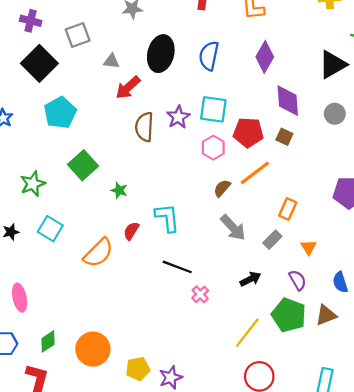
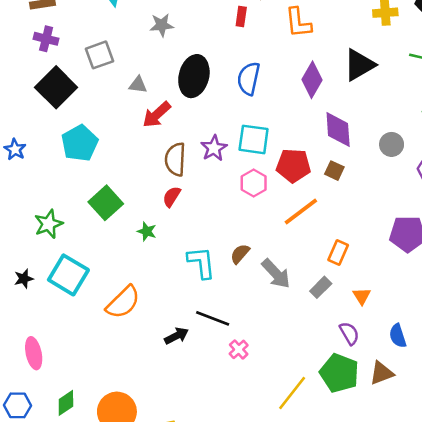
black triangle: (333, 65) -> (359, 65), moved
brown semicircle: (222, 188) -> (240, 254), moved
cyan square: (50, 229) -> (68, 275), size x1.4
red semicircle: (131, 231) -> (172, 197), moved
black arrow: (251, 279) -> (177, 336), moved

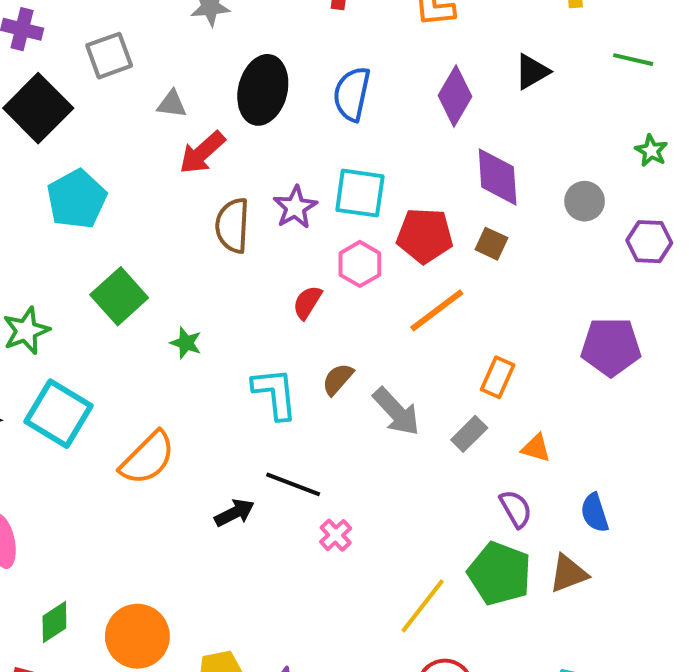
black triangle: (359, 65) -> (532, 72), size x0.7
red semicircle: (172, 197) -> (307, 302), moved
orange triangle: (362, 296) -> (536, 448), turned -42

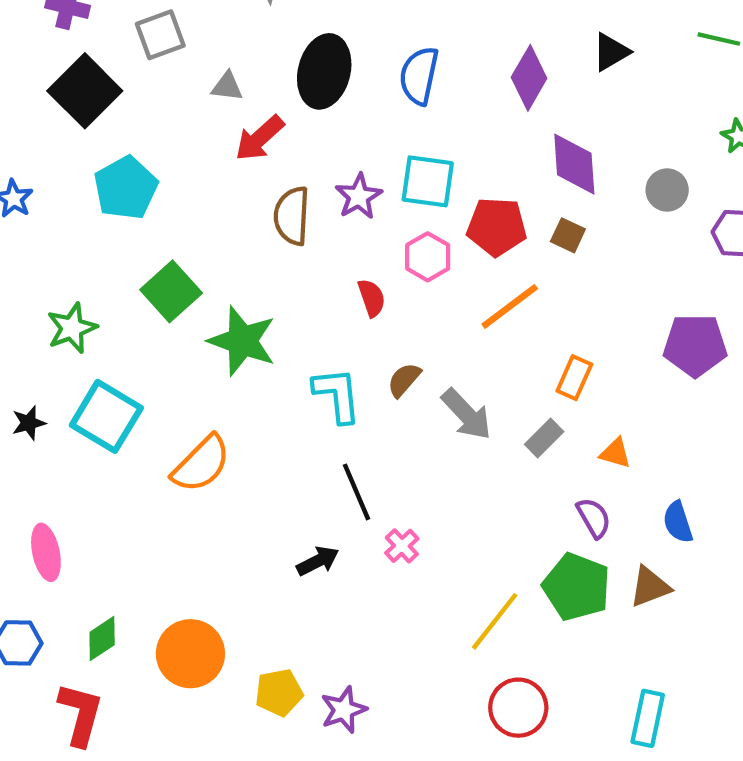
red semicircle: (307, 302) -> (372, 298), turned 129
green star: (186, 343) -> (242, 341), size x2.0
black line: (293, 484) -> (357, 492), turned 46
black arrow: (234, 513) -> (318, 561), moved

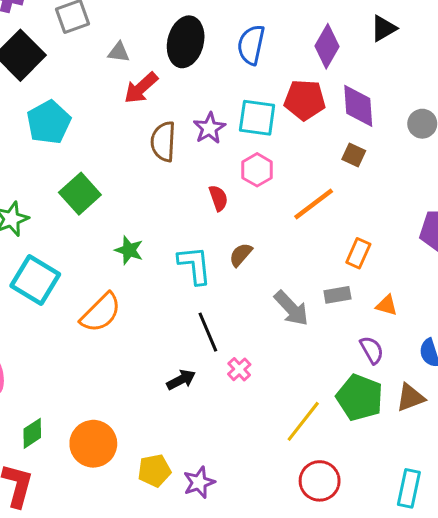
red pentagon: (497, 227) -> (305, 100), moved
green star: (242, 341) -> (129, 250), moved, size x0.6
gray arrow: (467, 414) -> (291, 308), moved
gray rectangle: (544, 438) -> (337, 295), turned 35

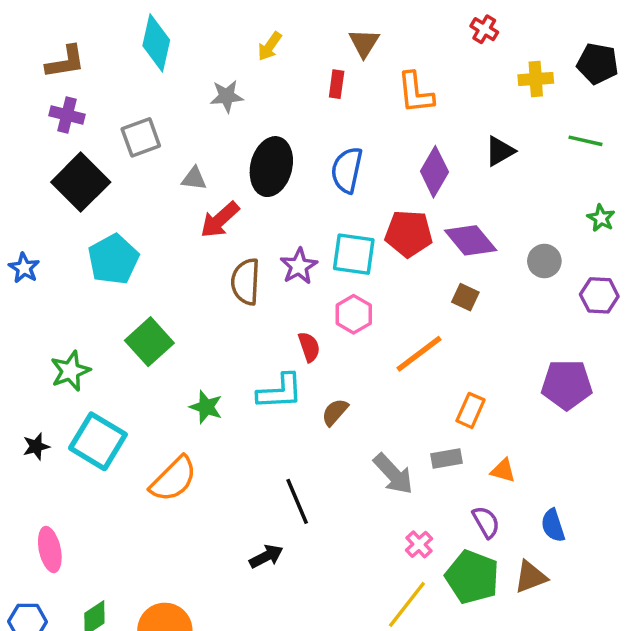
purple diamond: (358, 106) -> (471, 240), turned -36
cyan L-shape: (195, 265) -> (280, 392), moved, turned 93
pink cross: (239, 369) -> (419, 544), moved

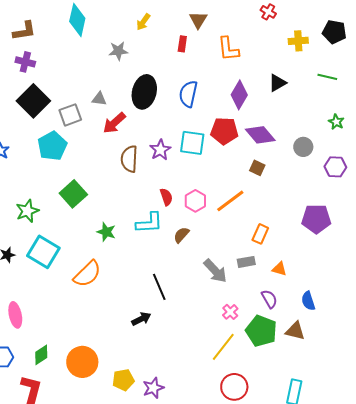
gray square: (141, 137) -> (70, 115), moved
pink hexagon: (354, 314) -> (195, 201), moved
brown triangle: (531, 577) -> (295, 331), turned 35

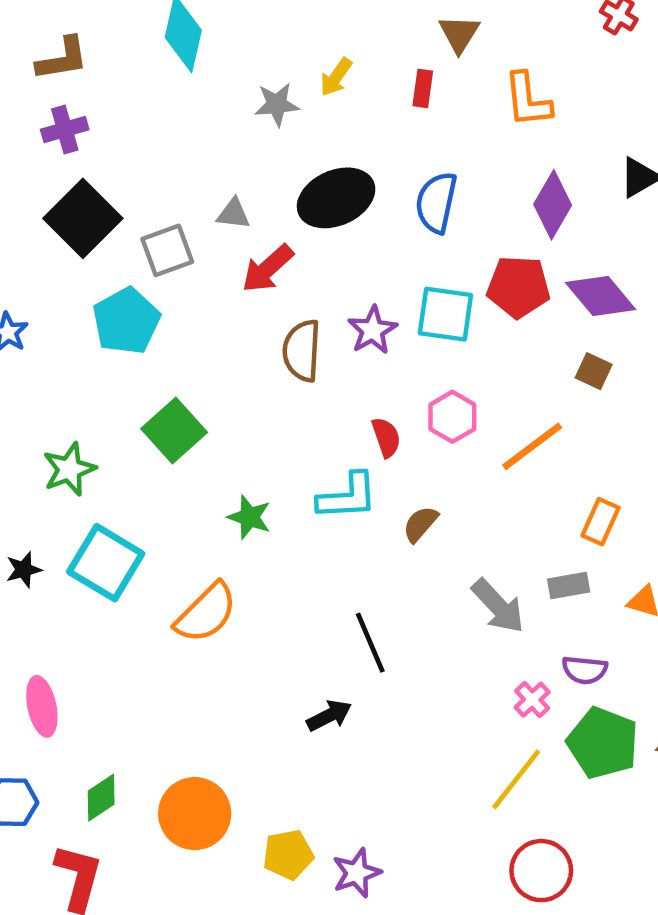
yellow arrow: (143, 22) -> (336, 77), moved
purple cross: (25, 62) -> (65, 129), turned -30
black ellipse: (144, 92) -> (336, 198), turned 52
pink hexagon: (195, 201) -> (452, 417), moved
purple semicircle: (269, 299) -> (585, 670), moved, turned 126

